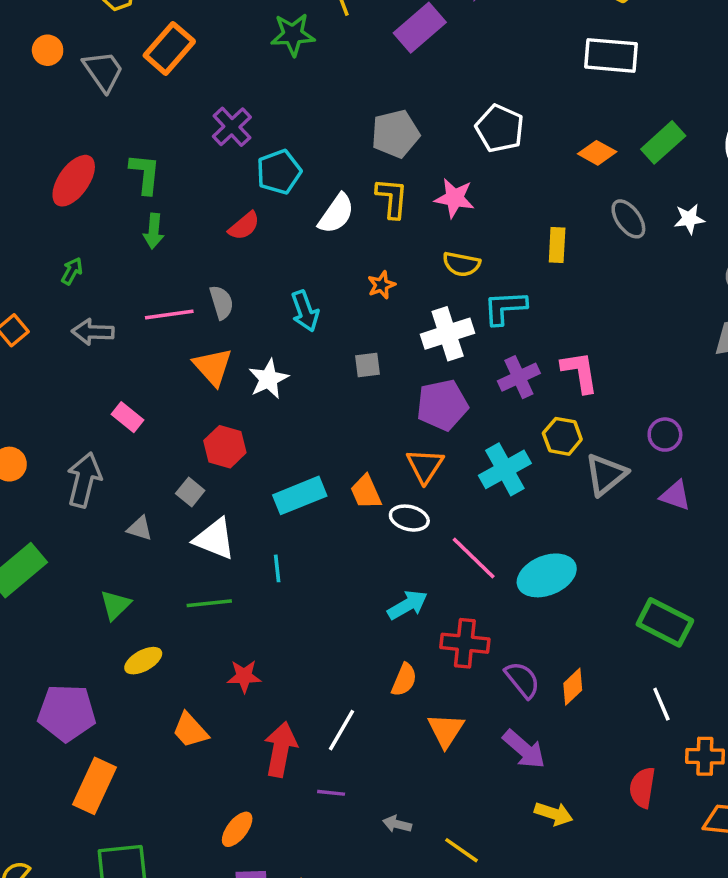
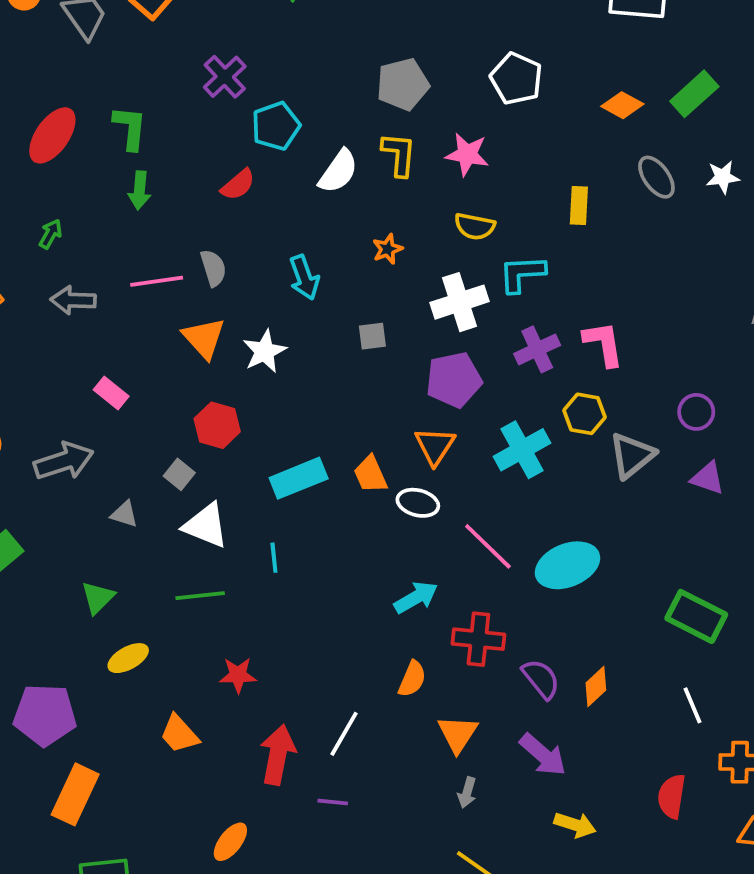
gray arrow: (84, 480) -> (64, 461), turned 58
gray arrow: (397, 824) -> (467, 793), moved, turned -88

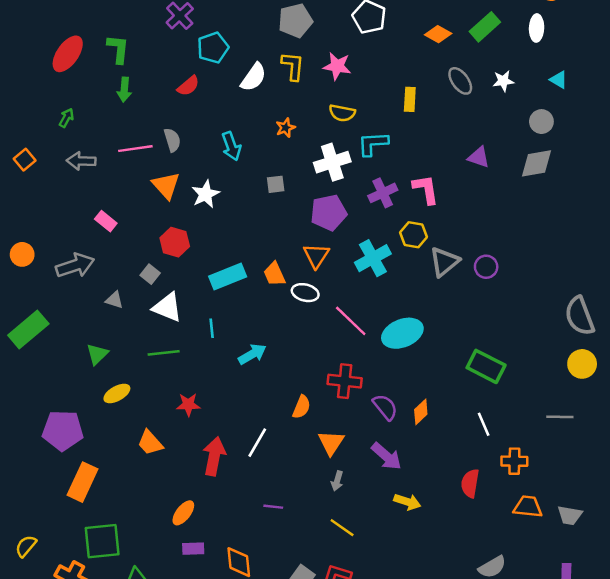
purple circle: (696, 412) -> (486, 267), moved
purple triangle: (708, 478) -> (479, 157), moved
cyan arrow: (416, 597) -> (252, 354), moved
purple line: (333, 802) -> (273, 507), moved

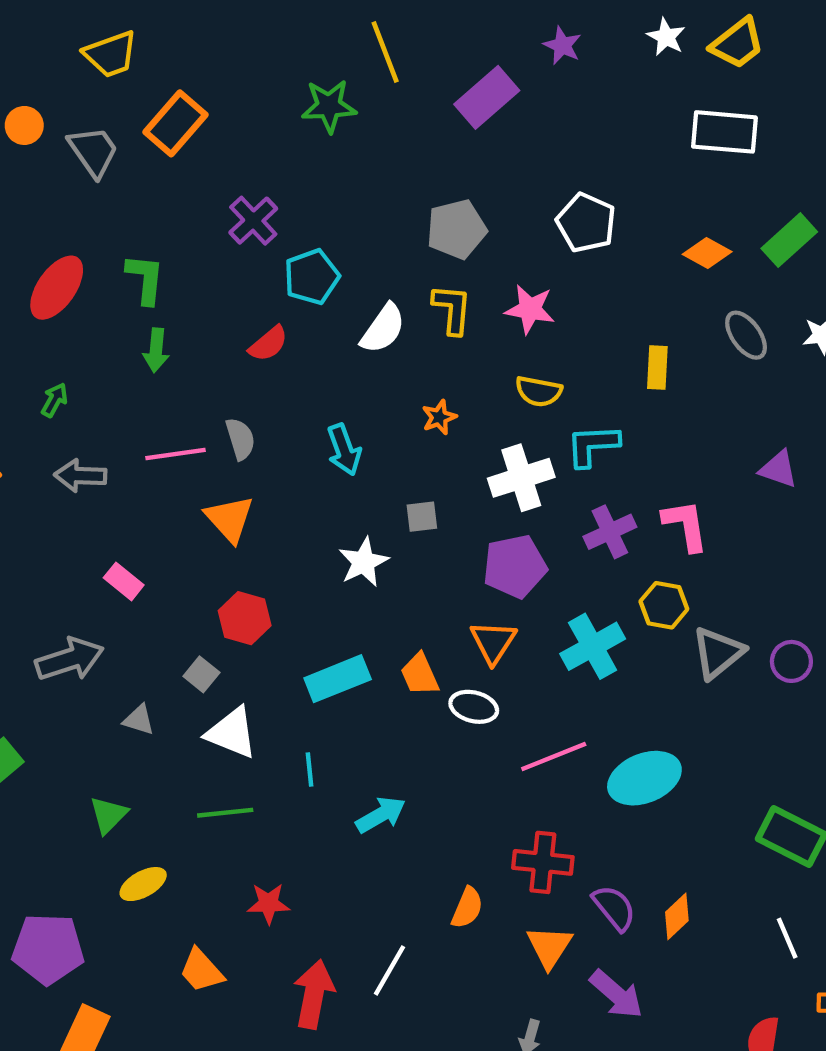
white star: (206, 194) -> (364, 562), moved
pink line: (351, 321) -> (554, 757), turned -66
orange triangle: (331, 443) -> (549, 947), moved

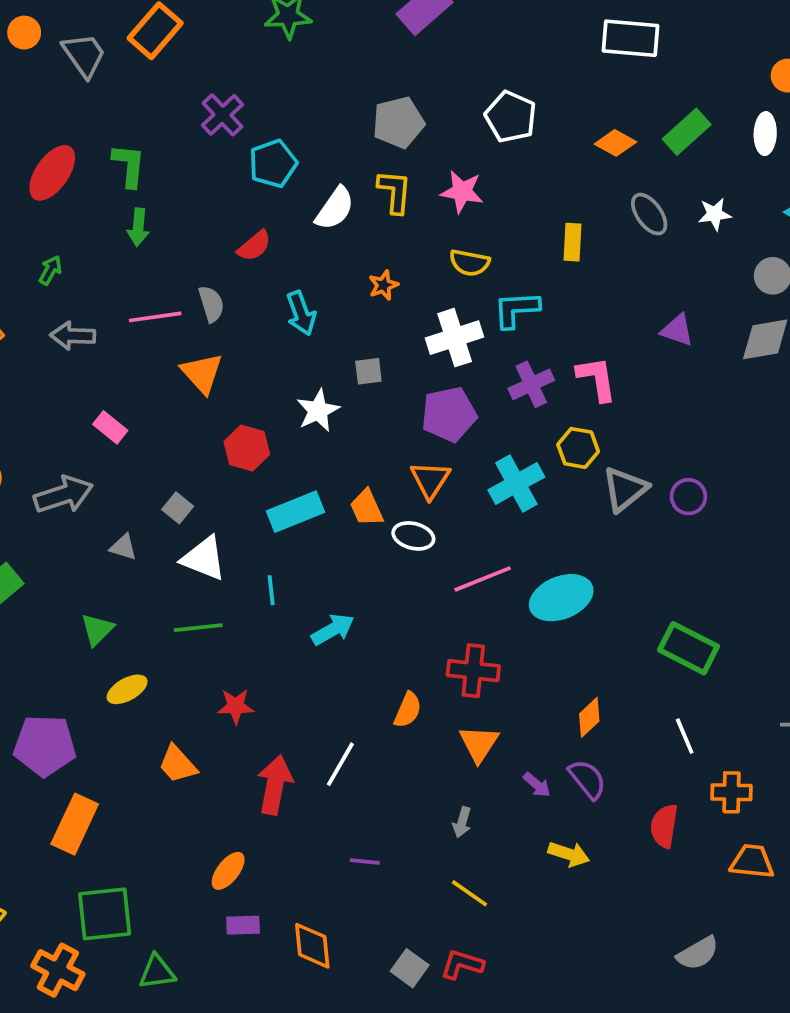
red semicircle: (268, 344) -> (254, 246), moved
red hexagon: (245, 618) -> (247, 448), moved
purple semicircle: (614, 908) -> (587, 779), moved
purple arrow: (616, 994) -> (537, 785), size x0.6

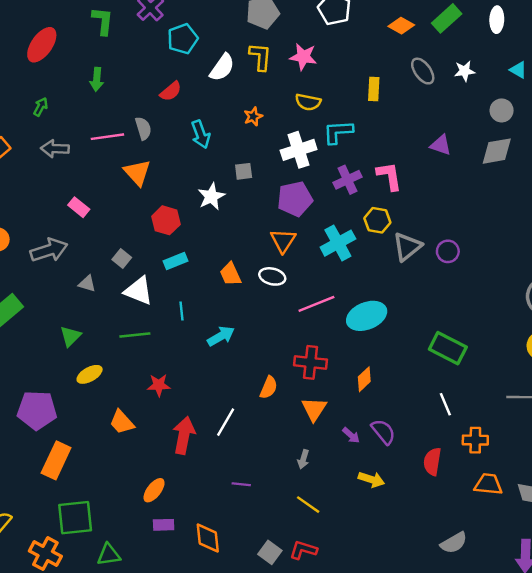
green L-shape: (129, 165) -> (103, 21), moved
orange trapezoid: (367, 508) -> (230, 274), moved
cyan rectangle: (295, 512) -> (176, 261), moved, size x0.7
orange diamond: (589, 717) -> (364, 379), moved

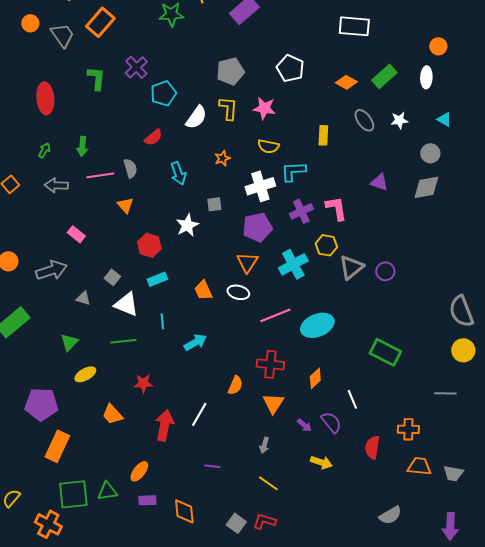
red ellipse: (42, 45) -> (45, 98), turned -40
green arrow: (97, 79) -> (82, 146), moved
orange triangle: (137, 173) -> (125, 205), size x0.7
white line: (445, 404) -> (352, 399), moved
green triangle: (109, 555) -> (107, 491), moved

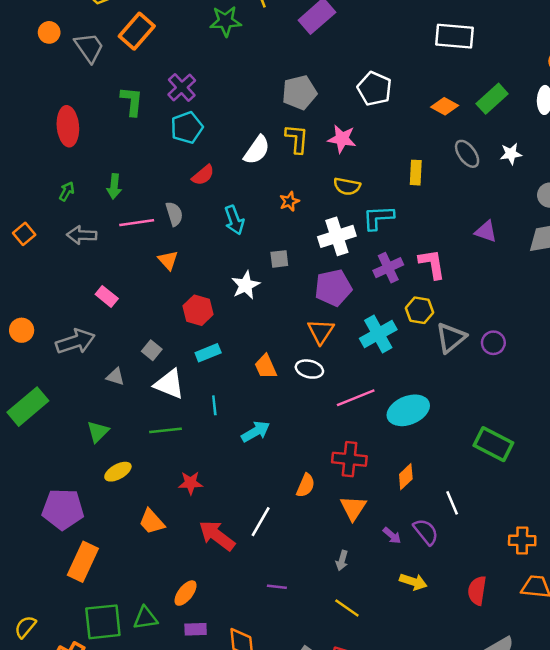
cyan pentagon: (163, 93) -> (187, 128), moved
red arrow: (164, 425) -> (217, 535), turned -64
red semicircle: (372, 447) -> (477, 591), moved

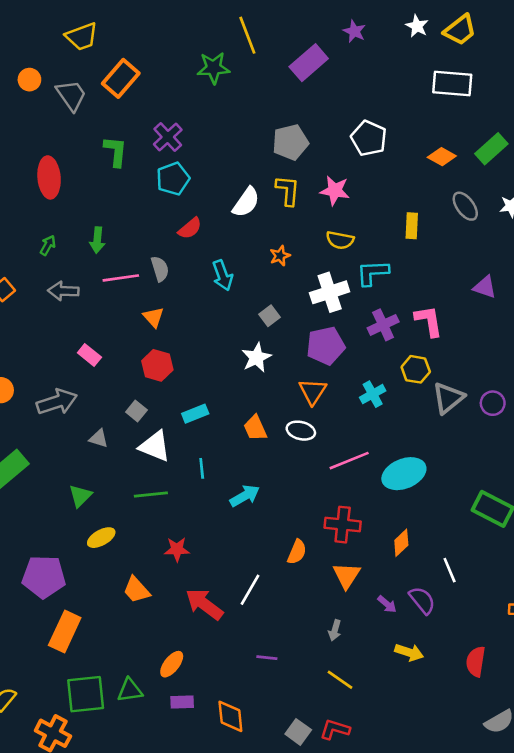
gray square: (279, 259) -> (270, 316), turned -30
white star: (246, 285) -> (256, 358), moved
red hexagon: (198, 310) -> (157, 365), moved
cyan cross: (378, 334) -> (373, 394), size x0.7

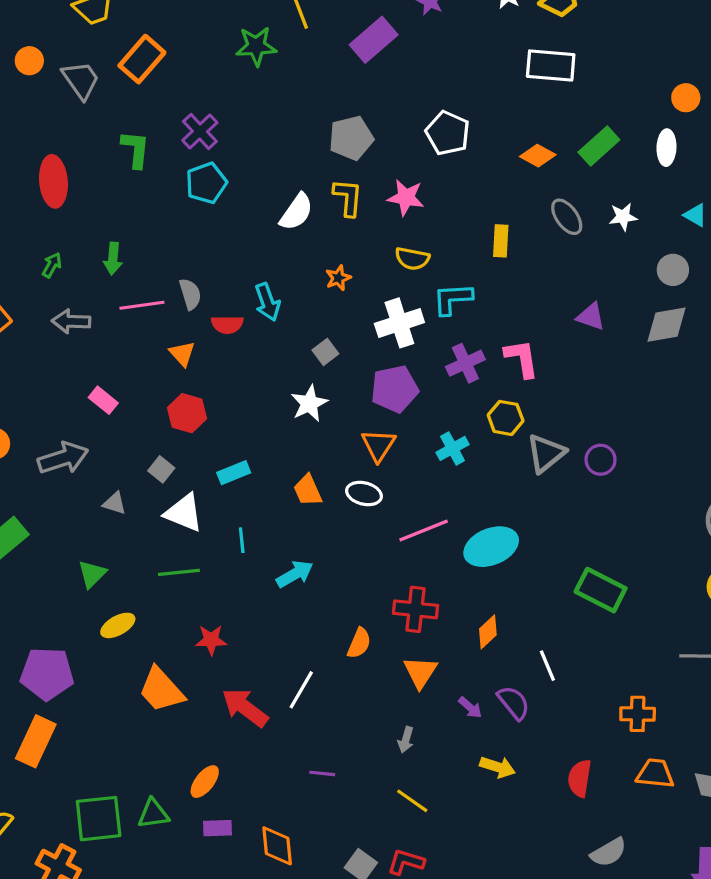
red semicircle: (190, 228) -> (227, 325), moved, turned 40
orange trapezoid: (136, 590) -> (161, 690), size x1.4
orange rectangle: (65, 632) -> (36, 741), moved

